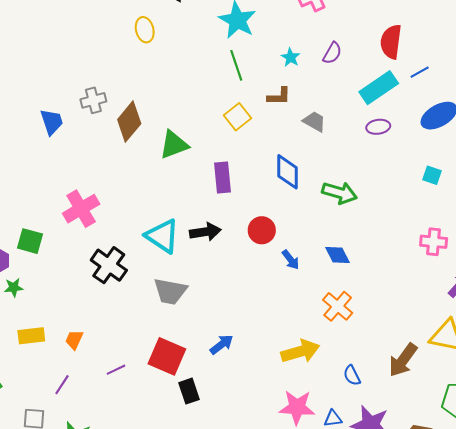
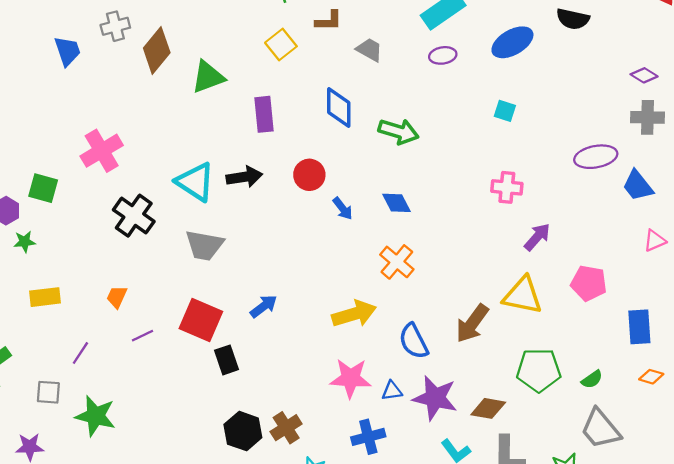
orange trapezoid: (74, 340) -> (117, 297), moved
blue semicircle: (352, 375) -> (414, 341), size x1.5

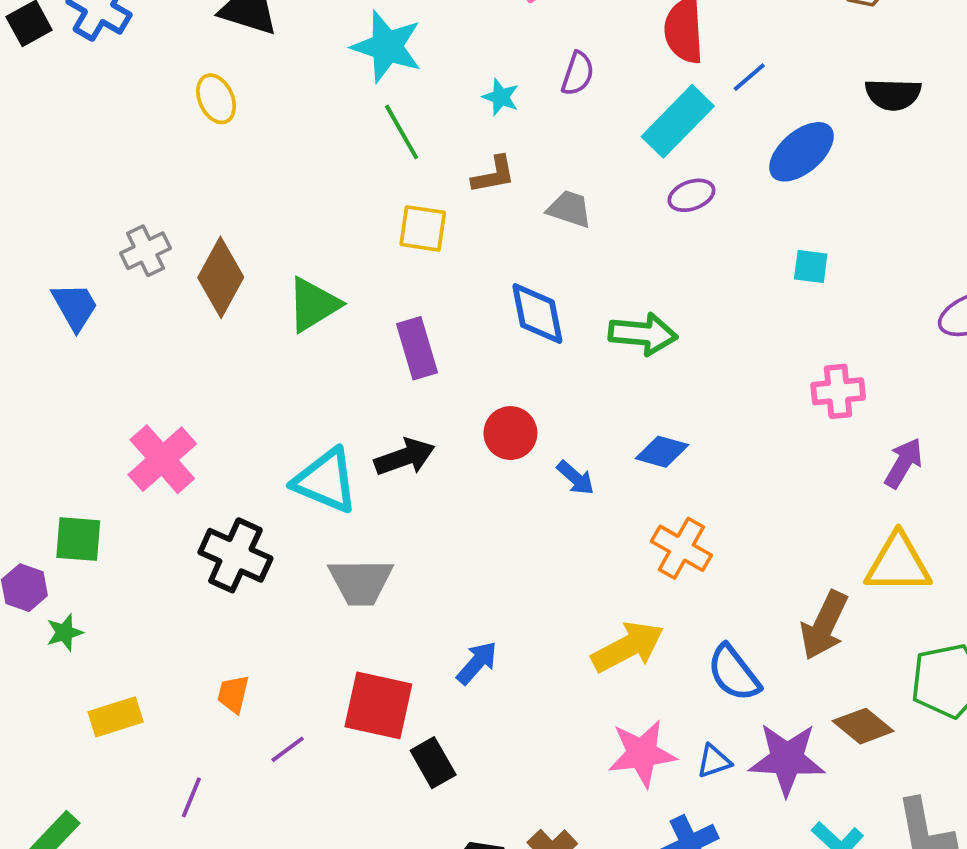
yellow square: (281, 45) -> (423, 228), turned -32
blue diamond: (396, 203) -> (662, 452), turned -36
brown diamond: (488, 408) -> (863, 726), moved, turned 40

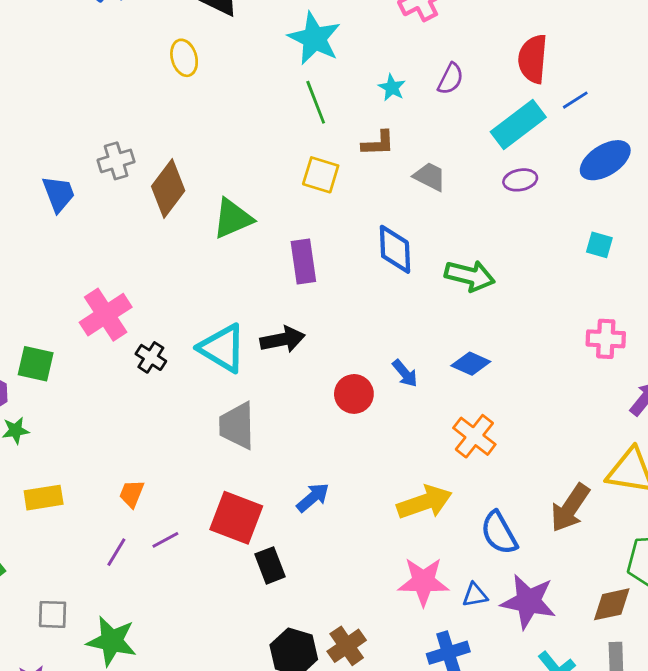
red circle: (510, 433) -> (354, 394), moved
black cross: (235, 555) -> (151, 357), moved, size x0.6
gray trapezoid: (361, 582) -> (237, 426), turned 81
brown diamond: (863, 726) -> (612, 604), moved, turned -60
purple line: (191, 797) -> (116, 552), moved

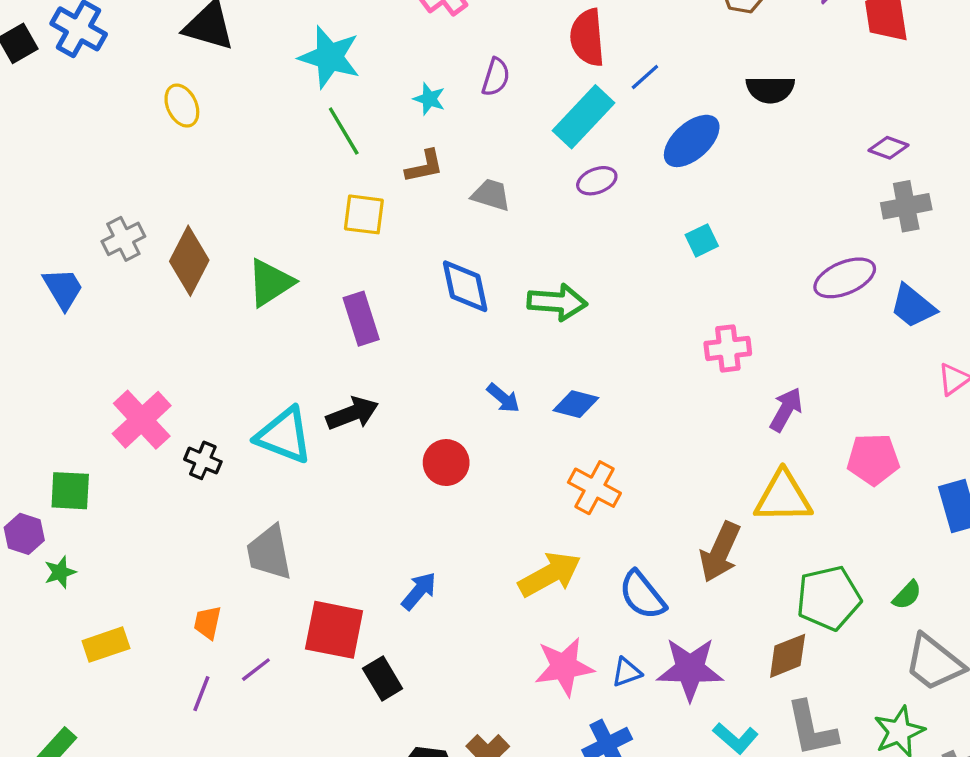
cyan square: (599, 245) -> (702, 240), turned -32
blue arrow: (405, 373) -> (503, 398), moved
gray trapezoid: (237, 426) -> (269, 553), moved

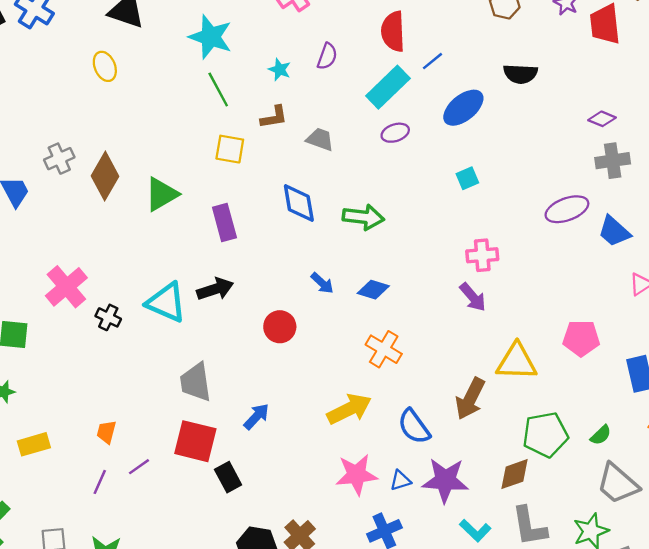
purple arrow: (786, 410) -> (473, 297), moved, turned 108
gray trapezoid: (269, 553) -> (196, 382), moved

